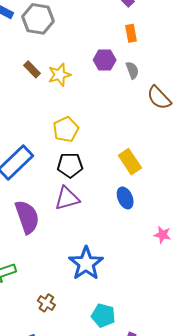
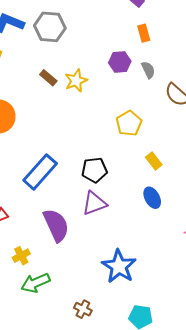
yellow pentagon: (66, 129) -> (129, 123), moved
yellow rectangle: (130, 162) -> (154, 161), size x0.7

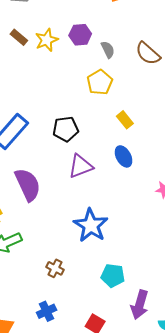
purple hexagon: (120, 62) -> (80, 35), moved
gray semicircle: (148, 70) -> (108, 50), moved
purple triangle: (94, 203) -> (81, 166), moved

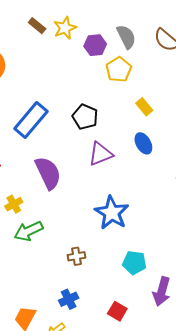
purple hexagon: (80, 35) -> (95, 45), moved
gray semicircle: (108, 50) -> (126, 37), size x1.4
black pentagon: (66, 129) -> (85, 117), turned 30
brown cross: (55, 268) -> (77, 256), turned -36

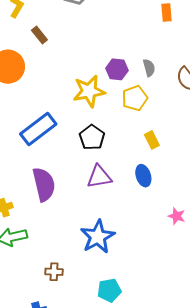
brown rectangle: (37, 26) -> (39, 35), moved
yellow star: (65, 28) -> (89, 91), moved, size x1.4
gray semicircle: (126, 37) -> (149, 68), size x0.7
cyan pentagon: (134, 263) -> (109, 290), turned -30

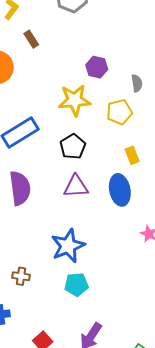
purple hexagon: (117, 69) -> (97, 67), moved
blue ellipse: (143, 176) -> (120, 190), size x1.4
cyan pentagon: (109, 290) -> (76, 285), moved

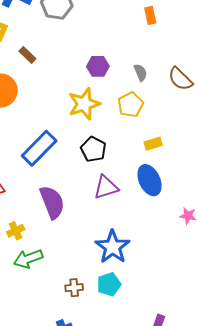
yellow rectangle: (132, 155) -> (153, 144), turned -72
cyan pentagon: (76, 285) -> (109, 284), moved

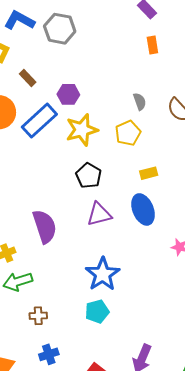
purple hexagon: (98, 66) -> (68, 94), moved
blue rectangle: (39, 148) -> (39, 121), moved
brown cross: (74, 288) -> (38, 316), moved

